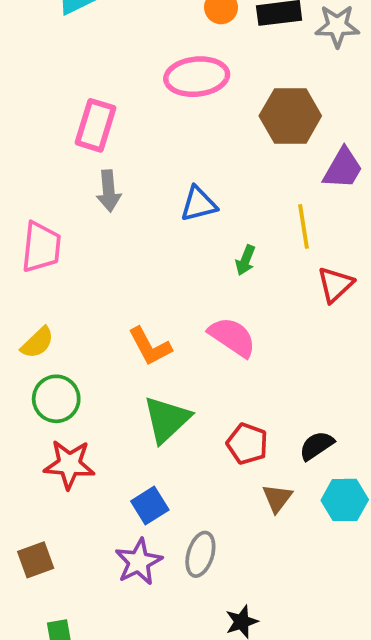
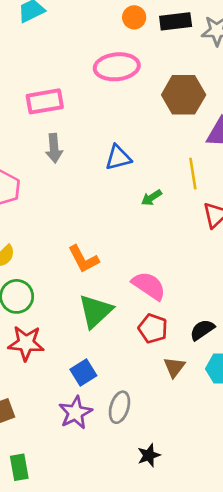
pink rectangle: (96, 125) -> (45, 101), turned 63
green arrow: (245, 260) -> (152, 198), turned 35
pink semicircle: (232, 337) -> (149, 286), moved

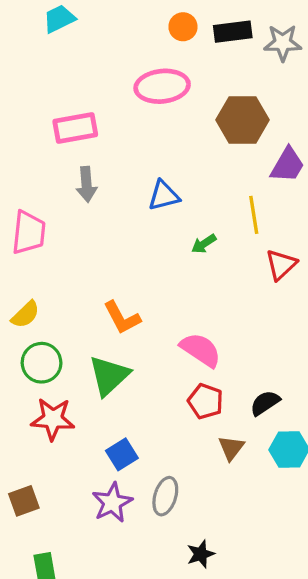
green triangle: (95, 311) -> (109, 376), moved

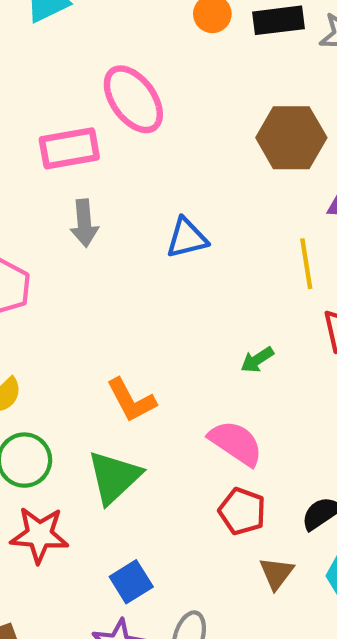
pink ellipse: (162, 86) -> (133, 99), moved, turned 60
green arrow: (204, 244) -> (257, 360), moved

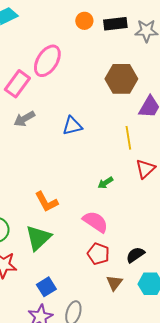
pink ellipse: (133, 99) -> (47, 61), turned 68
pink rectangle: (69, 148) -> (17, 84), turned -44
gray arrow: (84, 223) -> (24, 119), turned 65

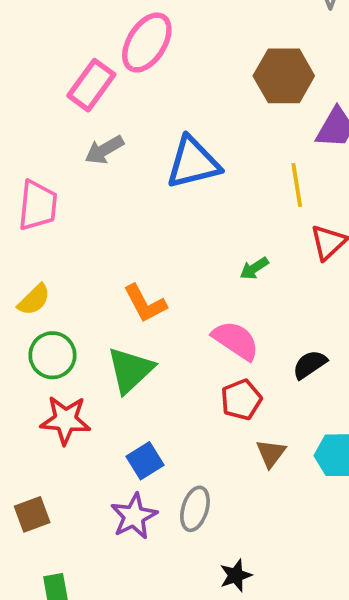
blue triangle: (72, 126) -> (193, 163), size x1.5
red pentagon: (98, 254) -> (241, 400), turned 30
black semicircle: (135, 255) -> (310, 364), moved

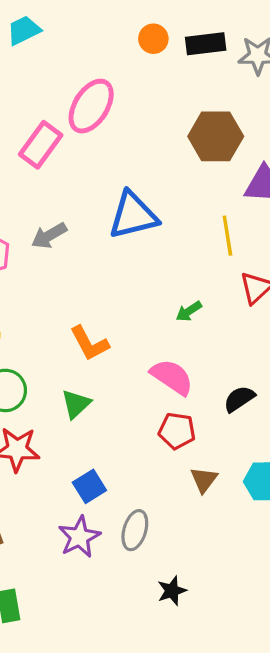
gray arrow: (104, 150) -> (49, 236), moved
green triangle: (130, 370) -> (76, 404), size x0.7
red pentagon: (241, 400) -> (177, 431), turned 30

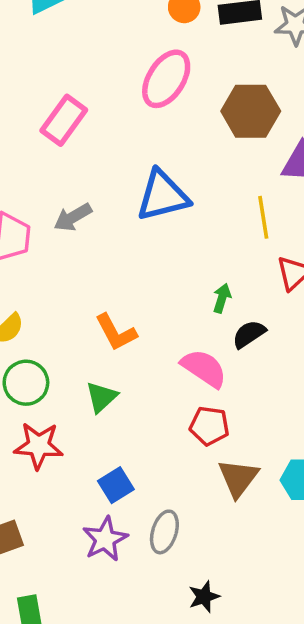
pink ellipse: (91, 106) -> (166, 79), moved
green arrow: (189, 311) -> (222, 298), turned 140
black semicircle: (239, 399) -> (249, 334), moved
brown triangle: (204, 480) -> (238, 478), size x1.4

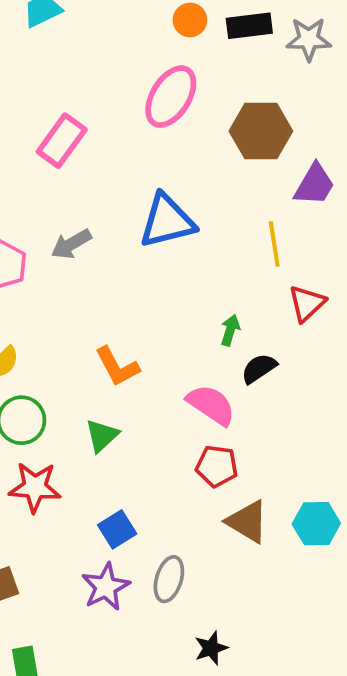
brown triangle: (238, 478) -> (247, 522), turned -36

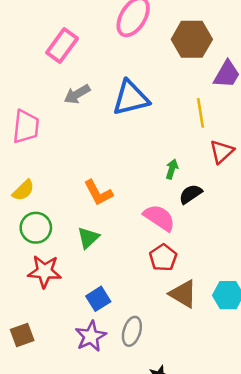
gray arrow: (71, 244) -> (77, 94), moved
red pentagon: (217, 466) -> (163, 258), turned 30

